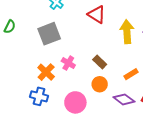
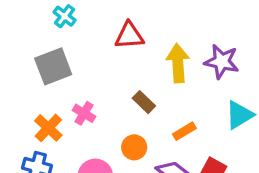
red triangle: (97, 15) -> (129, 36), turned -36
brown rectangle: (100, 62) -> (144, 102), moved

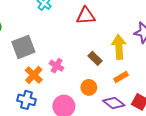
yellow arrow: (178, 63) -> (119, 47), moved
gray square: (53, 66) -> (23, 47), moved

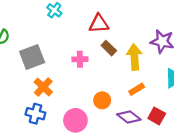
brown rectangle: (95, 58) -> (109, 48), moved
pink cross: (57, 66) -> (80, 59), moved, turned -32

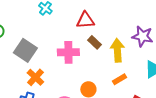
gray square: (32, 57) -> (25, 50), turned -35
pink cross: (80, 59) -> (68, 52), size x1.5

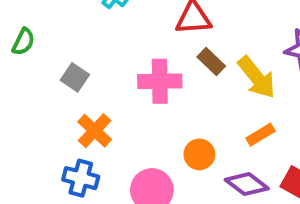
gray square: (25, 50) -> (75, 77), size x0.6
yellow arrow: (117, 50) -> (257, 77), turned 145

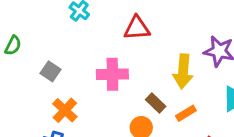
brown rectangle: (211, 62) -> (156, 103), moved
yellow arrow: (257, 77) -> (183, 71), turned 44

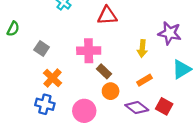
yellow arrow: (183, 71) -> (142, 48), size x0.7
brown rectangle: (156, 103) -> (104, 71), moved

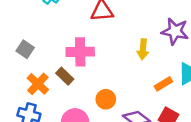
brown rectangle: (104, 71) -> (65, 76), moved
orange rectangle: (144, 80) -> (163, 84), moved

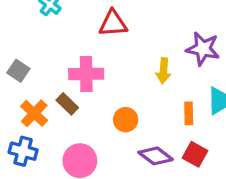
orange rectangle: (163, 84) -> (189, 113), turned -60
orange circle: (106, 99) -> (126, 120), moved

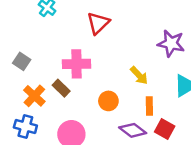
red triangle: (113, 23) -> (98, 23), turned -40
yellow arrow: (163, 71) -> (139, 75), moved, turned -48
orange rectangle: (189, 113) -> (149, 106), moved

